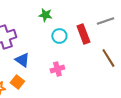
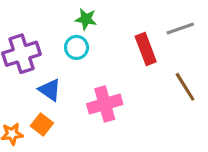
cyan circle: (59, 36) -> (77, 47), moved
pink cross: (57, 69) -> (105, 104), size x1.5

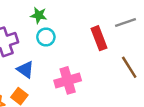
green star: (86, 19) -> (39, 15), moved

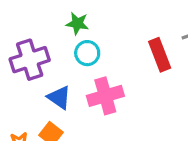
pink cross: (68, 80) -> (105, 96), moved

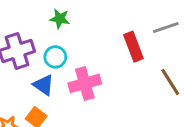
cyan circle: (87, 53) -> (55, 57), moved

